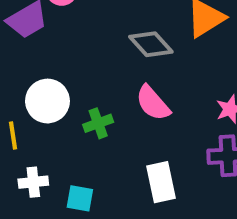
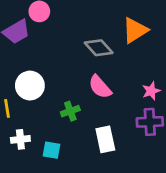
green cross: (98, 123) -> (70, 111), moved

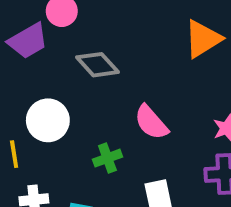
gray diamond: (99, 48) -> (98, 65), moved

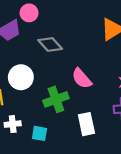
green cross: (107, 158) -> (56, 99), size x1.5

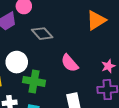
green cross: (56, 99) -> (34, 81), moved, turned 30

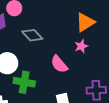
pink star: (108, 66) -> (81, 46), moved

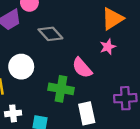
green cross: (24, 82) -> (61, 89), moved

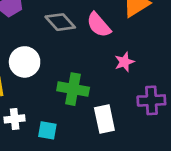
pink star: (108, 47) -> (124, 62), moved
pink semicircle: (82, 68) -> (99, 25), moved

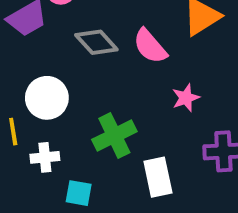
green cross: (73, 89) -> (114, 136), turned -36
white cross: (15, 119) -> (45, 157), moved

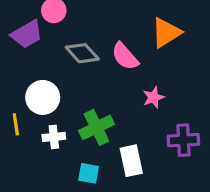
white cross: (45, 157) -> (54, 137), moved
cyan square: (79, 193) -> (89, 173), moved

